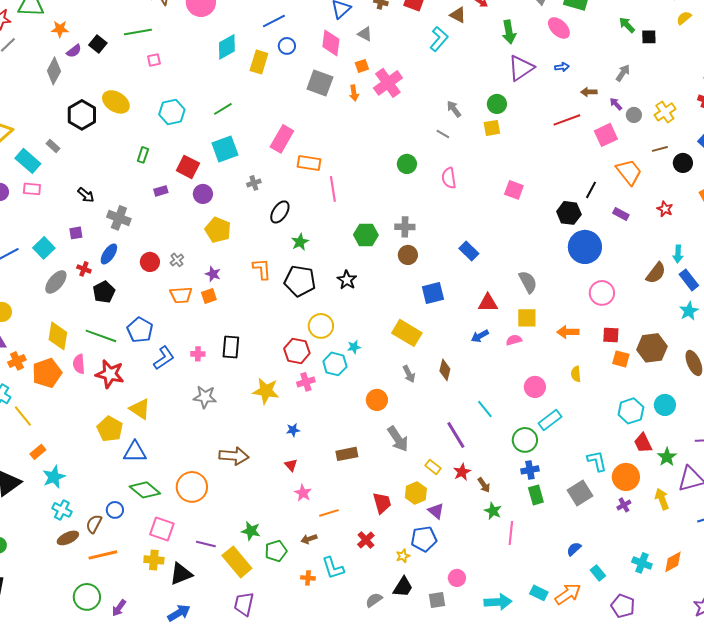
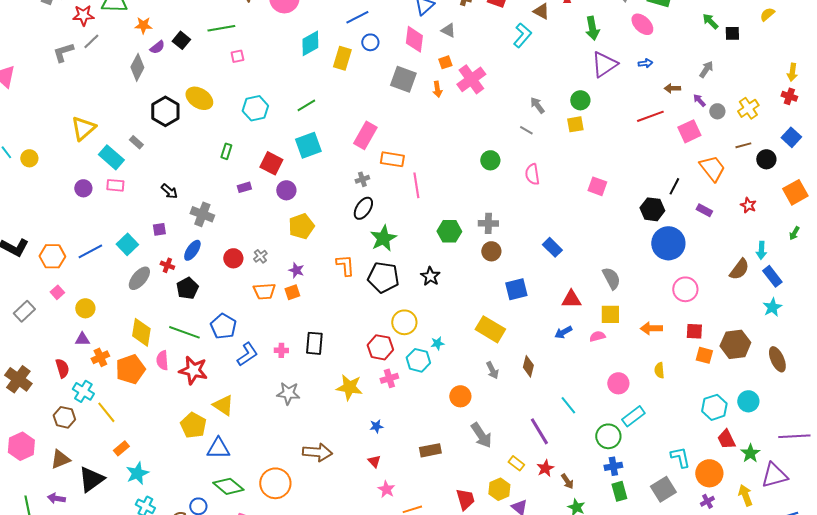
gray cross: (254, 183) -> (362, 179), moved
yellow pentagon: (218, 230) -> (301, 226), turned 30
green star: (300, 242) -> (383, 238), size x1.5

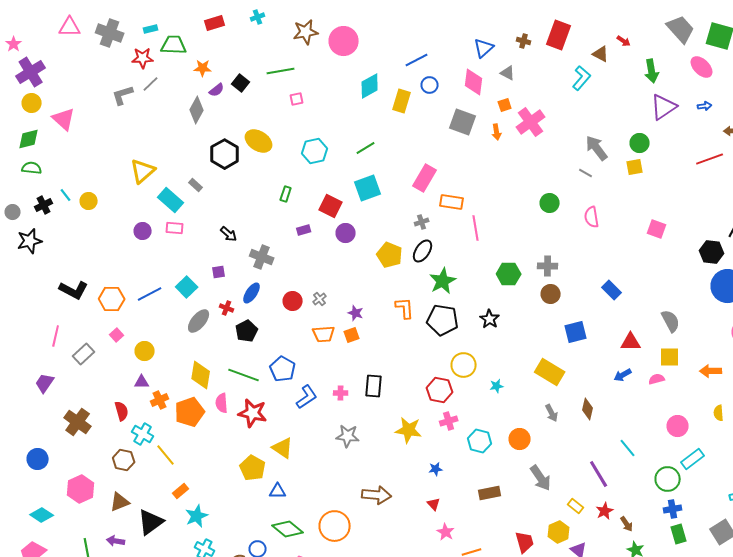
gray arrow: (537, 105) -> (597, 148), size x1.5
yellow pentagon: (301, 226) -> (390, 255), moved, turned -30
cyan hexagon: (418, 360) -> (480, 441), moved
blue triangle: (218, 448) -> (278, 491), size x0.7

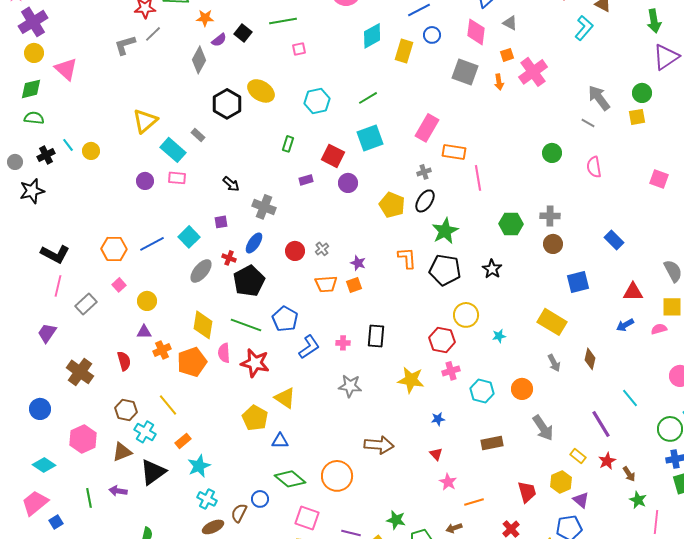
black L-shape: (74, 290) -> (55, 254), moved
black pentagon: (247, 331) -> (249, 281), size x1.4
cyan cross: (143, 434) -> (145, 432), moved

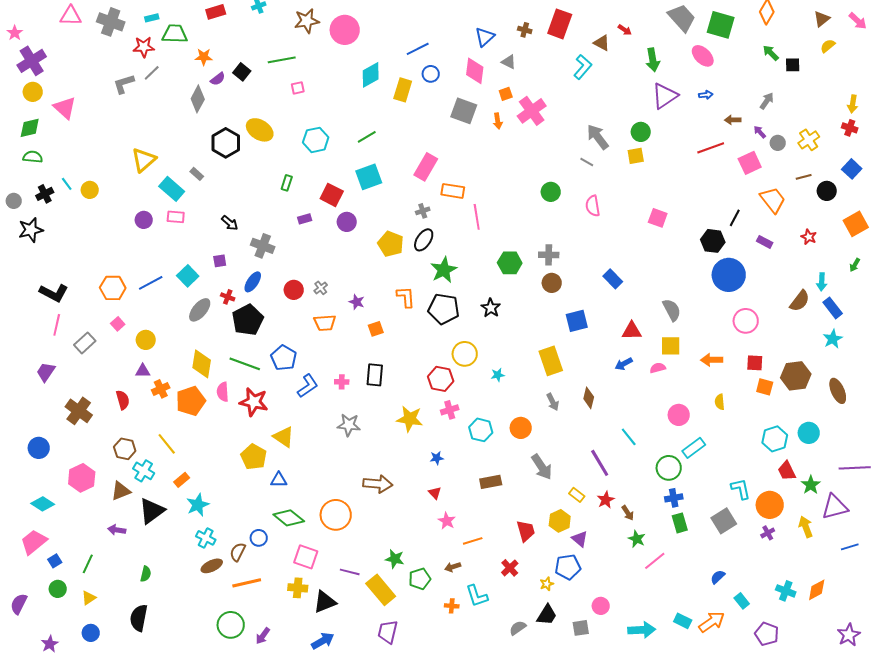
orange square: (354, 285) -> (376, 329), moved
yellow rectangle: (552, 322) -> (551, 361), turned 40
green line: (89, 498) -> (88, 564), moved, turned 36
pink line: (656, 522) -> (655, 561), turned 45

